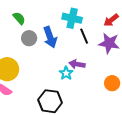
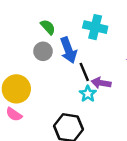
green semicircle: (19, 18) -> (48, 27), moved
black line: (84, 36) -> (84, 72), moved

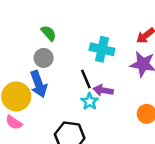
cyan cross: (95, 27) -> (102, 49), moved
blue arrow: (68, 50) -> (39, 84), moved

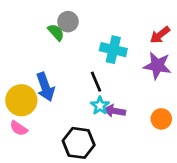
gray circle: (44, 58) -> (68, 22), moved
purple arrow: (103, 90) -> (115, 111), moved

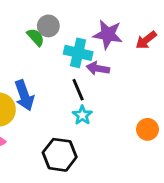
cyan cross: (113, 50) -> (78, 53), moved
purple star: (157, 66) -> (108, 34), moved
purple arrow: (115, 111) -> (98, 68), moved

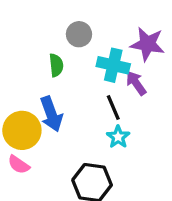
green semicircle: (36, 37) -> (56, 65), moved, turned 36
purple arrow: (98, 68) -> (136, 83), turned 45

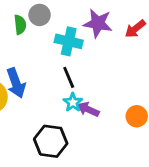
green semicircle: (56, 65) -> (20, 25), moved
purple arrow: (136, 83) -> (88, 109), moved, turned -30

